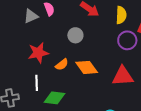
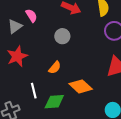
red star: (38, 53) -> (17, 56), moved
orange diamond: (87, 67) -> (81, 86), moved

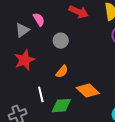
gray circle: (62, 36) -> (61, 41), moved

